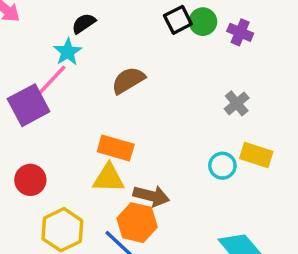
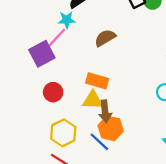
cyan star: (68, 52) -> (67, 20), turned 30
red circle: (30, 180) -> (53, 92), moved
brown arrow: (151, 196) -> (105, 111), moved, turned 70

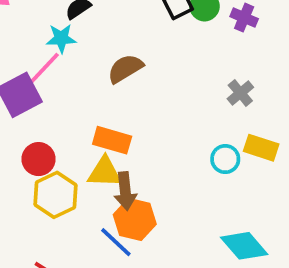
yellow hexagon: (63, 133) -> (55, 195), moved

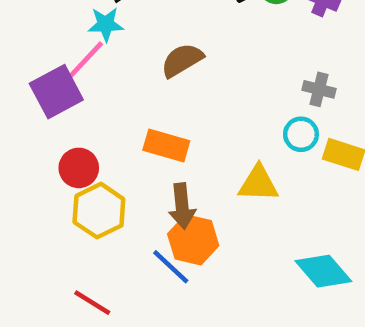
gray cross: (240, 93) -> (319, 89), turned -36
cyan circle: (225, 159) -> (301, 134), moved
yellow triangle: (105, 172) -> (258, 184), moved

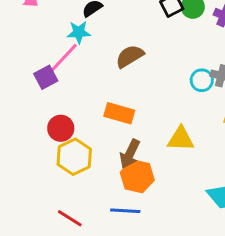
purple square: (56, 92) -> (46, 77), size x0.7
cyan circle: (301, 134) -> (202, 80), moved
brown arrow: (182, 206) -> (130, 154), turned 32
blue line: (171, 267) -> (125, 211), moved, turned -40

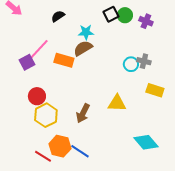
cyan star: (79, 32) -> (86, 32), moved
orange rectangle: (119, 113) -> (64, 60), moved
orange hexagon: (137, 176) -> (60, 146), moved
blue line: (125, 211) -> (80, 151), turned 30

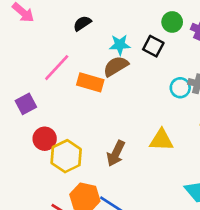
black square: (111, 14) -> (153, 46), moved, turned -35
purple square: (27, 62) -> (26, 104), moved
red circle: (37, 96) -> (45, 139), moved

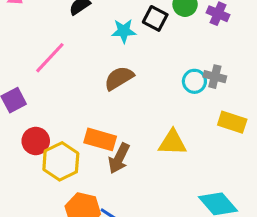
black square: (153, 46) -> (155, 18), moved
brown semicircle: (116, 66) -> (119, 78), moved
orange rectangle: (90, 82) -> (100, 139), moved

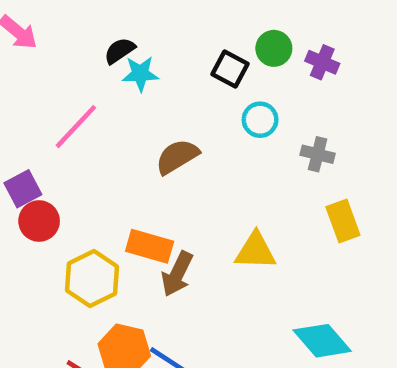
cyan star: (124, 31) -> (140, 74), moved
cyan circle: (194, 81) -> (260, 120), moved
yellow rectangle: (232, 122) -> (343, 221), turned 52
red circle: (36, 141) -> (39, 221), moved

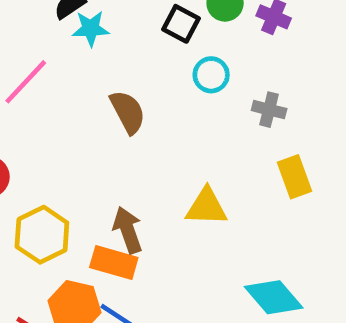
brown semicircle: (177, 157) -> (128, 112), turned 93
orange rectangle: (150, 246) -> (114, 262), moved
brown arrow: (177, 274) -> (128, 230), turned 135

